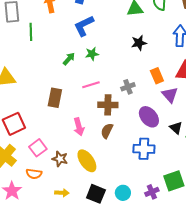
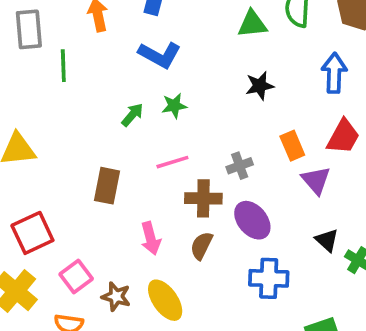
blue L-shape: (84, 26) -> (160, 55), turned -125
purple ellipse: (149, 117) -> (252, 220), moved

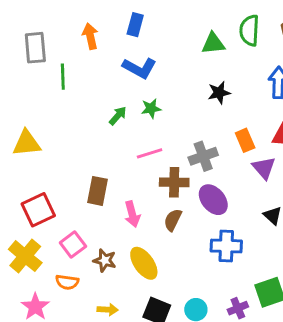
gray cross: (240, 166) -> (203, 156), size x1.4
brown rectangle: (107, 186) -> (98, 191), moved

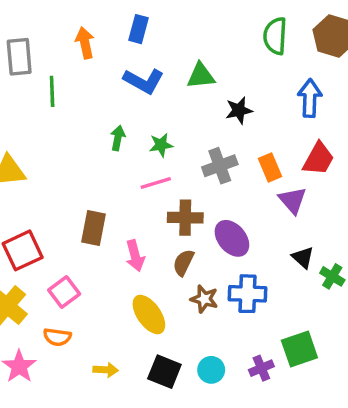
green triangle: (213, 43) -> (201, 76), moved
green star: (151, 108) -> (161, 145), moved
green arrow: (118, 116) -> (118, 138), turned -30
gray cross: (203, 156) -> (220, 166), moved
brown star: (105, 260) -> (204, 299), moved

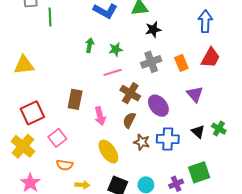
black star: (239, 110) -> (153, 30), moved
purple triangle: (292, 200) -> (195, 94), moved
brown cross: (185, 218) -> (130, 93), turned 30
black triangle: (303, 257) -> (198, 132), moved
orange semicircle: (57, 337) -> (65, 165), moved

